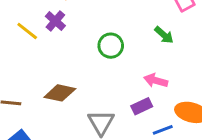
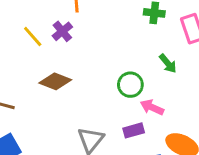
green circle: (111, 46) -> (130, 85), moved
brown diamond: (60, 93) -> (55, 81), moved

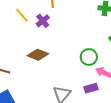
yellow line: (33, 37) -> (22, 15), moved

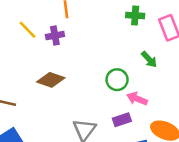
purple cross: (43, 21) -> (55, 36), turned 32

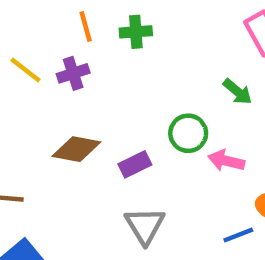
green cross: (135, 16) -> (136, 32), moved
purple rectangle: (122, 120) -> (135, 164), moved

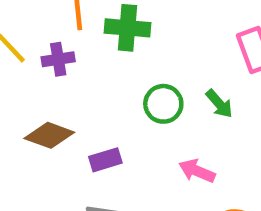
green cross: (136, 32) -> (127, 28), size x1.4
green circle: (188, 133) -> (163, 104), moved

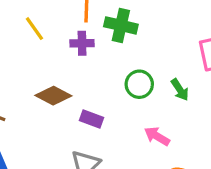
purple cross: (58, 59) -> (82, 43), moved
purple rectangle: (105, 160) -> (91, 119), turned 30

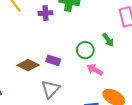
green circle: (139, 84) -> (85, 50), moved
brown diamond: (53, 96) -> (28, 65), moved

